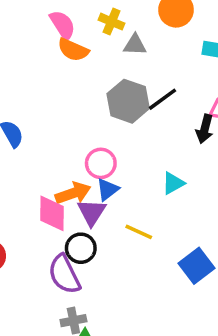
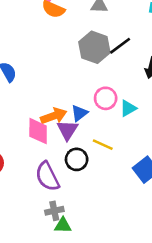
pink circle: (101, 163) -> (106, 98), moved
black circle: (81, 248) -> (77, 159), moved

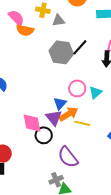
orange arrow: (54, 116) -> (69, 114), moved
black circle: (77, 159) -> (44, 135), moved
purple semicircle: (47, 176) -> (68, 157), moved

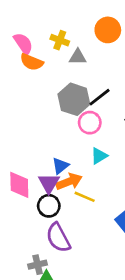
pink circle: (77, 88) -> (90, 123), moved
cyan triangle: (95, 93) -> (99, 156), moved
black circle: (44, 135) -> (49, 206), moved

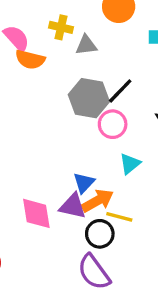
purple triangle: (49, 183) -> (73, 206), turned -40
black circle: (49, 206) -> (100, 234), moved

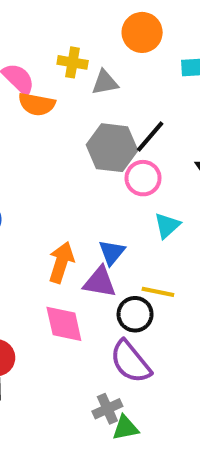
orange arrow: (97, 201) -> (61, 262), moved, turned -40
pink diamond: (36, 213) -> (64, 324), moved

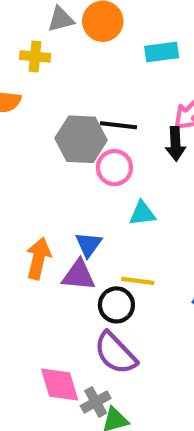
gray triangle: (105, 83) -> (61, 19), moved
black line: (150, 137) -> (118, 125), turned 60
cyan triangle: (167, 226) -> (142, 213), turned 40
pink diamond: (64, 324) -> (60, 384), moved

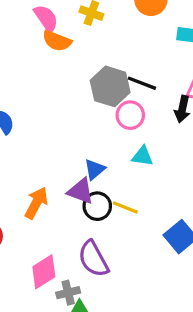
orange arrow: (38, 258) -> (36, 203), moved
black circle: (116, 305) -> (97, 206), moved
pink diamond: (60, 384) -> (44, 272), turned 60

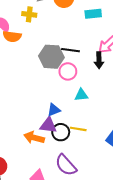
blue triangle: (95, 169) -> (54, 110), turned 32
orange arrow: (36, 203) -> (34, 138), moved, turned -90

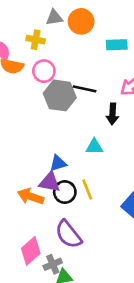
black arrow: (99, 60) -> (112, 114), moved
pink circle: (68, 71) -> (44, 71), moved
yellow line: (78, 129) -> (87, 190), turned 56

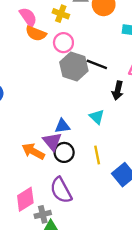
cyan triangle: (94, 147) -> (97, 117), turned 35
purple triangle: (50, 182) -> (52, 142), turned 30
yellow line: (87, 190) -> (97, 155), moved

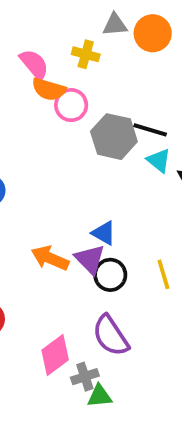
pink circle: (63, 43) -> (71, 105), moved
cyan triangle: (97, 117) -> (159, 160), moved
blue triangle: (62, 126) -> (104, 233), turned 42
orange arrow: (33, 151) -> (50, 258), moved

